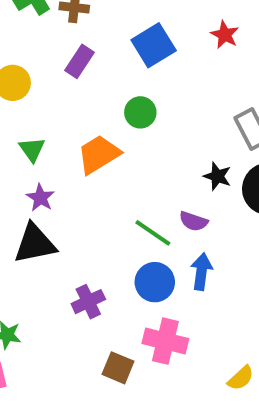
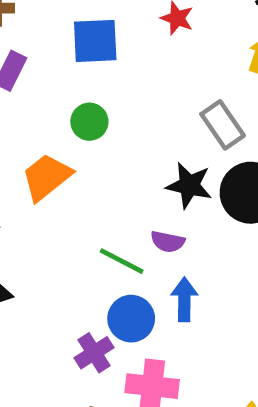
blue square: (154, 45) -> (95, 41), turned 36
black star: (217, 176) -> (189, 185), size x1.4
purple cross: (88, 302) -> (94, 353), moved

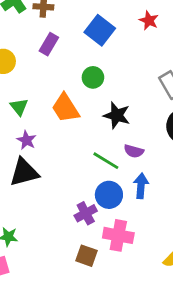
blue square: (95, 41) -> (100, 30), turned 36
orange trapezoid: (47, 177) -> (65, 108), turned -88
black star: (189, 185) -> (117, 115), moved

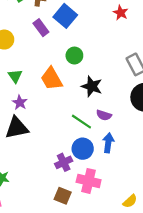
blue square: (100, 30) -> (65, 16), moved
purple rectangle: (49, 44) -> (41, 28), turned -70

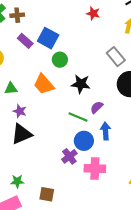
blue square: (65, 16) -> (48, 38), moved
green triangle: (15, 76) -> (11, 88), turned -48
purple semicircle: (104, 115) -> (97, 107), turned 128
brown square: (63, 196) -> (47, 194), moved

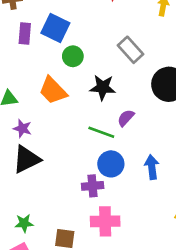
purple rectangle: (25, 41) -> (25, 33), turned 56
gray rectangle: (116, 57) -> (130, 50), moved
blue arrow: (106, 131) -> (152, 167), moved
purple cross: (69, 156) -> (93, 186), turned 35
pink cross: (95, 168) -> (105, 221), moved

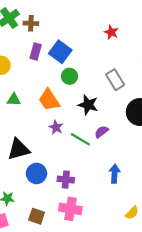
purple star: (22, 128) -> (56, 127), moved
blue circle: (111, 164) -> (36, 173), moved

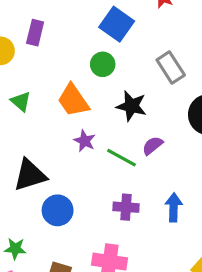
purple rectangle: (36, 52) -> (35, 33), moved
blue square: (60, 52) -> (117, 24), moved
green triangle: (14, 100) -> (21, 101), turned 40
purple cross: (66, 180) -> (126, 207), moved

